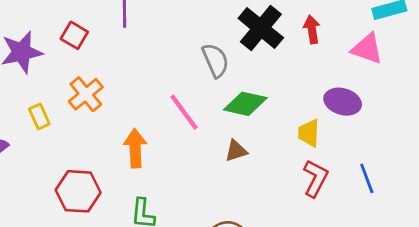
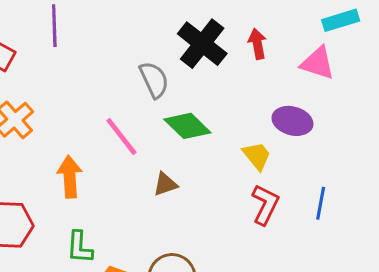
green diamond: (245, 104) -> (187, 126), turned 33
yellow trapezoid: (309, 133) -> (257, 156), turned 140
brown triangle: (236, 151) -> (165, 184), moved
blue line: (367, 178) -> (321, 203), turned 32

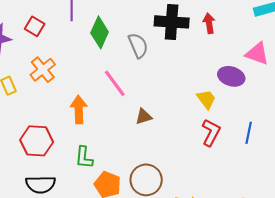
black cross: (202, 44) -> (172, 22), turned -36
pink triangle: (318, 63) -> (257, 54), moved
green diamond: (187, 126) -> (100, 32), moved, turned 68

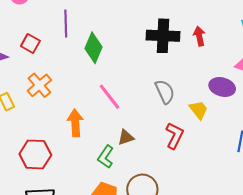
gray semicircle: (138, 45) -> (165, 92), moved
brown triangle: (144, 117) -> (126, 137), moved
red L-shape: (211, 133) -> (175, 136), moved
green L-shape: (84, 158) -> (106, 157), moved, turned 30

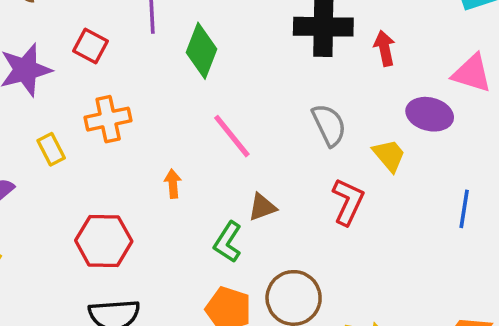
red arrow: (199, 36) -> (385, 48), moved
orange cross: (39, 85) -> (108, 119), turned 30
orange arrow: (75, 123) -> (173, 184), size x0.6

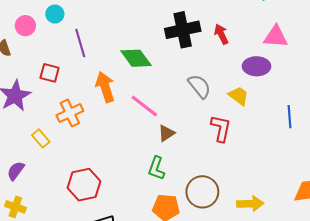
green diamond: (202, 51) -> (136, 58), moved, turned -44
orange arrow: (173, 184) -> (105, 87), moved, size x1.8
brown triangle: (262, 207) -> (166, 133), moved

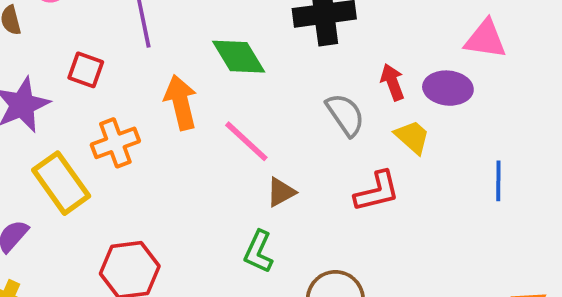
red arrow: (221, 34) -> (392, 82), moved
red L-shape: (221, 128) -> (377, 191), turned 60
yellow rectangle: (41, 138) -> (61, 183), size x1.8

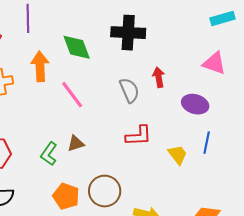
purple ellipse: (448, 88) -> (195, 104), moved
yellow trapezoid: (412, 137) -> (178, 155), moved
brown triangle: (281, 192) -> (76, 143), moved
green L-shape: (258, 252) -> (49, 154), moved

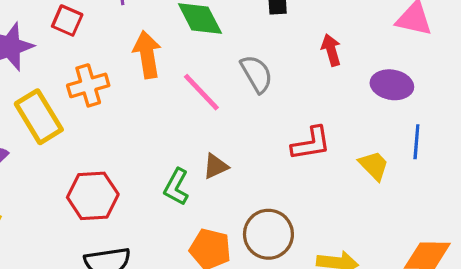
gray semicircle: (129, 90) -> (257, 74), moved

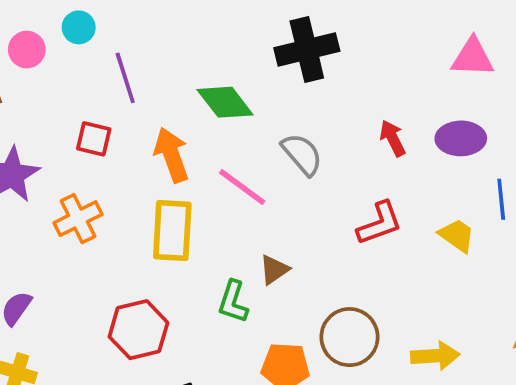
red square: (67, 20) -> (94, 139), moved
red arrow: (331, 50) -> (393, 138), moved
orange cross: (88, 85) -> (78, 219), moved
yellow rectangle: (39, 117) -> (172, 230), moved, turned 45

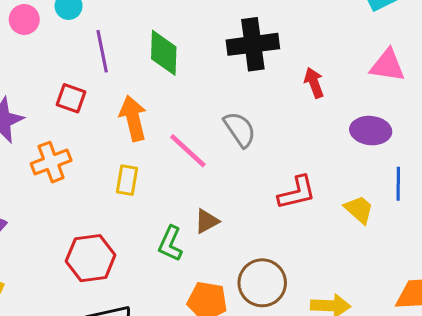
green diamond: (225, 102) -> (164, 53), moved, turned 33
red arrow: (393, 138) -> (314, 83), moved
yellow rectangle: (172, 230) -> (127, 180), size x0.6

